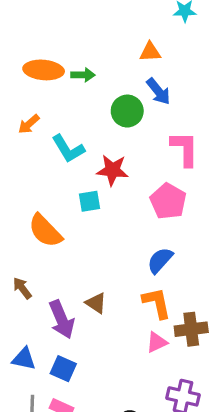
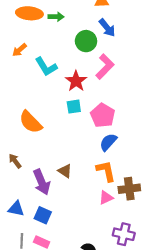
pink L-shape: (185, 149) -> (105, 67), moved, turned 45
red star: (112, 170) -> (76, 81), turned 30
cyan square: (89, 201) -> (74, 107), moved
pink pentagon: (168, 201) -> (103, 115), moved

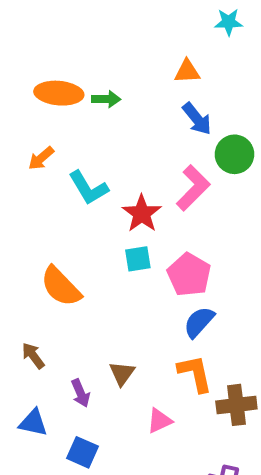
green circle: (86, 41) -> (234, 154), moved
brown triangle: (65, 171) -> (122, 373), turned 32
purple arrow: (42, 182) -> (81, 393), size x0.6
pink triangle: (106, 198) -> (159, 421), moved
blue triangle: (16, 209) -> (33, 423), moved

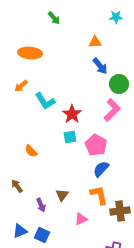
green arrow: (106, 99) -> (54, 18), moved, turned 48
pink L-shape: (193, 188) -> (112, 110), moved
orange semicircle: (61, 287) -> (31, 151), size x0.6
blue triangle: (33, 423) -> (20, 231), moved, turned -35

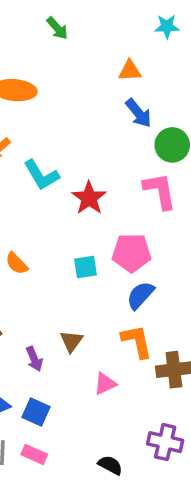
pink L-shape: (112, 110) -> (160, 191), turned -55
cyan square: (70, 137) -> (86, 267), moved
pink pentagon: (96, 145) -> (132, 253), turned -30

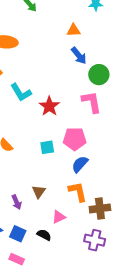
purple cross: (165, 442) -> (95, 240), moved
black semicircle: (110, 465) -> (44, 235), moved

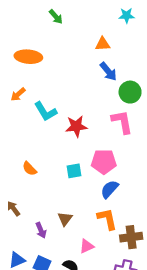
red star: (49, 106) -> (76, 126), turned 30

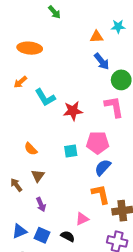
cyan star: (127, 16) -> (118, 26), moved
brown triangle: (65, 219) -> (38, 176), moved

